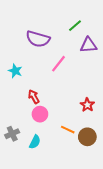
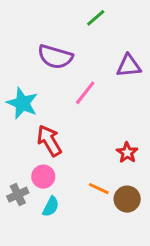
green line: (75, 26) -> (96, 18), moved
cyan star: (15, 71) -> (22, 103), size x1.5
red arrow: (34, 97) -> (49, 141), size x1.5
pink circle: (40, 114) -> (43, 177), moved

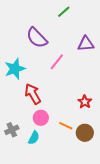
purple semicircle: (55, 57) -> (37, 38), turned 30
cyan star: (22, 103) -> (15, 69), turned 30
pink circle: (43, 177) -> (41, 118), moved

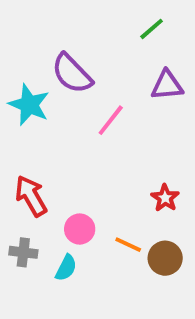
green line: (64, 12) -> (152, 29), moved
cyan star: (15, 69) -> (29, 105), moved, turned -30
red arrow: (33, 94) -> (31, 196), moved
gray cross: (12, 130) -> (23, 252), turned 32

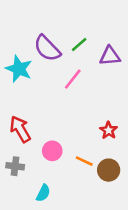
green line: (152, 29) -> (79, 45), moved
cyan semicircle: (66, 268) -> (43, 193), moved

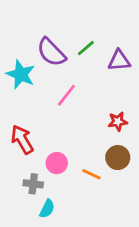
pink line: (73, 79) -> (66, 95), moved
red star: (109, 130) -> (118, 122), moved, turned 30
gray cross: (15, 166) -> (33, 184), moved
brown circle: (109, 170) -> (118, 158), moved

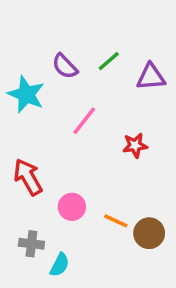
purple semicircle: (51, 52) -> (65, 66), size x0.7
red star: (118, 122) -> (135, 145), moved
brown circle: (118, 158) -> (149, 233), moved
gray cross: (33, 184) -> (31, 244), moved

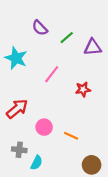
purple semicircle: (65, 66) -> (40, 28), moved
red arrow: (28, 177) -> (17, 109), turned 80
brown circle: (149, 233) -> (92, 165), moved

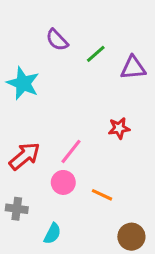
pink line: (52, 74) -> (71, 151), moved
gray cross: (19, 150) -> (17, 209), moved

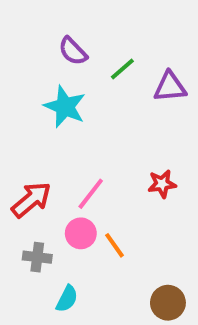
cyan star: (23, 83) -> (65, 107), moved
red star: (119, 128) -> (162, 184), moved
orange line: (102, 195) -> (114, 245), moved, turned 30
gray cross: (17, 209) -> (37, 257), moved

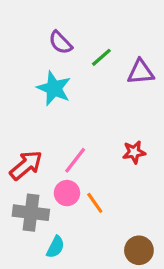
gray cross: (37, 257) -> (31, 213), size x1.5

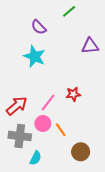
green line: (101, 57) -> (69, 11), moved
red star: (134, 152) -> (73, 94), moved
brown circle: (139, 250) -> (81, 152), moved

